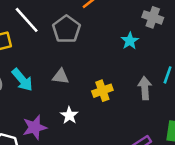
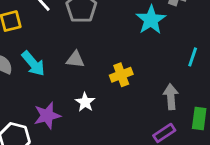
cyan star: (130, 41) -> (151, 20), size x1.5
gray arrow: (145, 88) -> (171, 97), moved

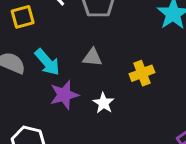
purple star: (47, 116) -> (64, 95), moved

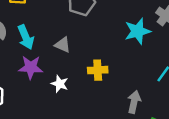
white star: (103, 103) -> (60, 84), turned -30

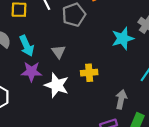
gray triangle: (63, 45) -> (58, 52), turned 32
white star: (60, 84) -> (57, 85), size x1.6

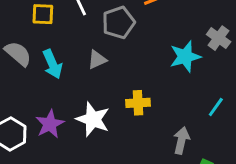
gray triangle: (58, 52) -> (97, 60), moved, turned 40
purple star: (31, 72) -> (50, 124), moved, turned -30

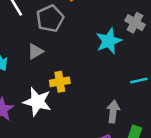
yellow cross: (138, 103) -> (60, 82), moved
cyan line: (216, 107) -> (139, 81), turned 48

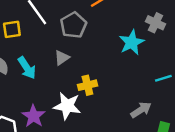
gray arrow: (113, 111) -> (141, 110), turned 55

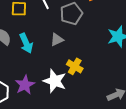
yellow cross: (87, 85) -> (75, 66), turned 35

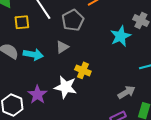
cyan arrow: (26, 43) -> (33, 54), turned -48

